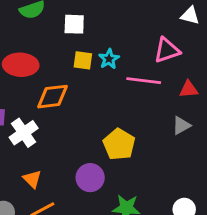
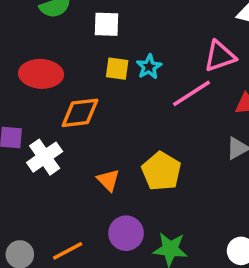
pink line: (144, 81) -> (192, 93), turned -40
purple circle: (90, 178) -> (126, 233), moved
orange triangle: (32, 179) -> (108, 180), moved

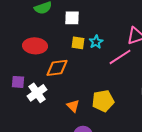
yellow pentagon: (161, 171) -> (103, 101), turned 30

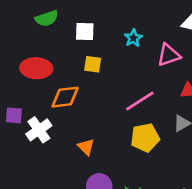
cyan star: (96, 42) -> (133, 38), moved
pink line: (120, 57) -> (140, 101), moved
yellow pentagon: (103, 101) -> (145, 138), moved

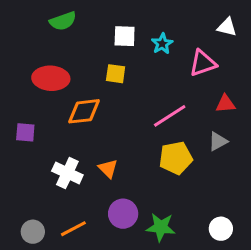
white square: (85, 31) -> (125, 36), moved
white cross: (39, 130) -> (67, 173), moved, turned -30

